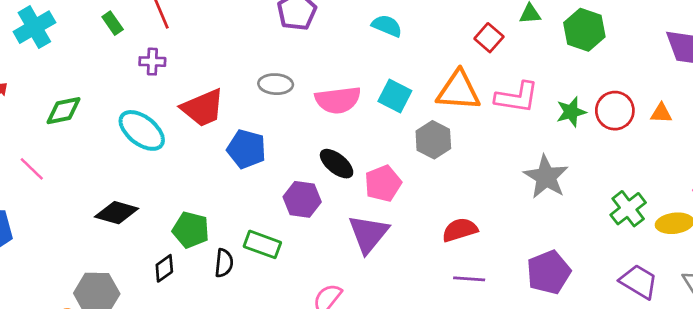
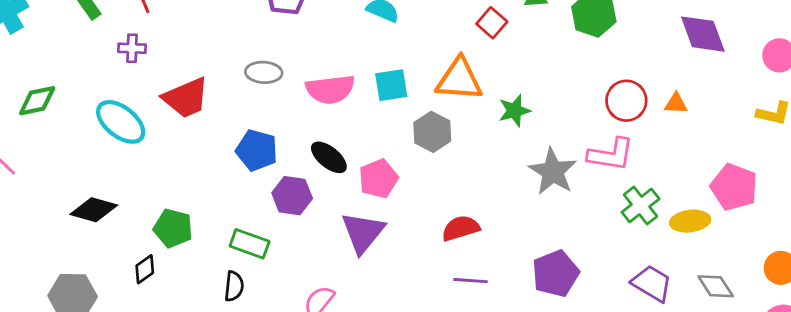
cyan square: (395, 96) -> (391, 85), turned -36
pink L-shape: (517, 97) -> (611, 155), moved
green star: (571, 112) -> (514, 111), moved
blue pentagon: (246, 149) -> (257, 150), moved
black semicircle: (224, 263) -> (234, 286), moved

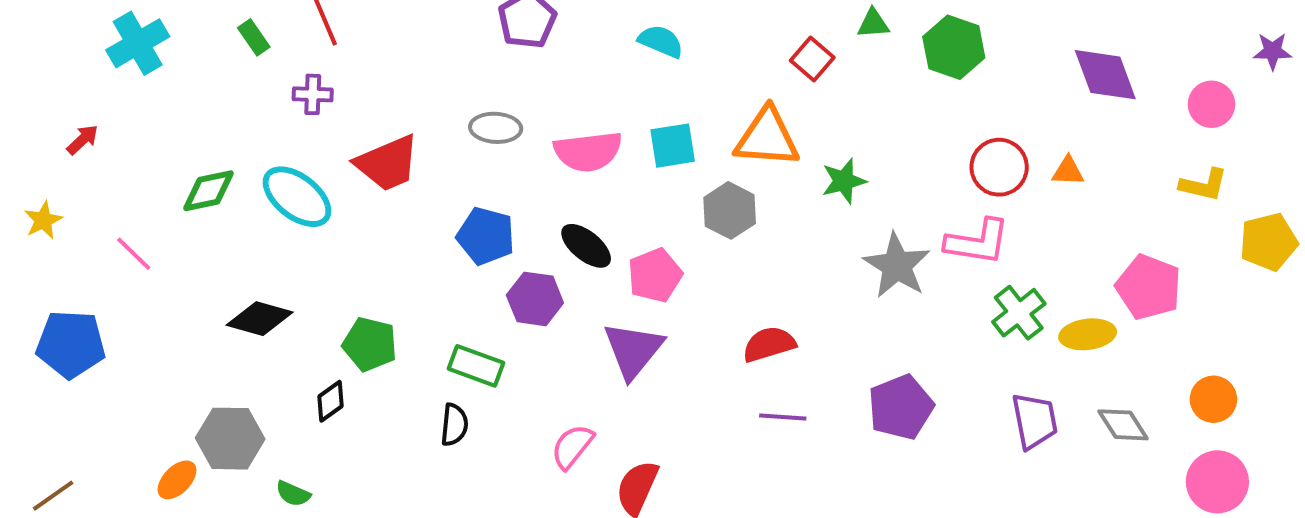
green diamond: (37, 101) -> (208, 191), moved
purple trapezoid: (652, 283) -> (1034, 421), turned 48

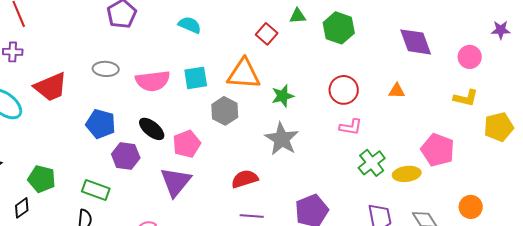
red circle: (999, 167) -> (344, 90), moved
pink L-shape: (977, 242) -> (351, 127), size x0.7
gray star: (897, 266) -> (282, 139), moved

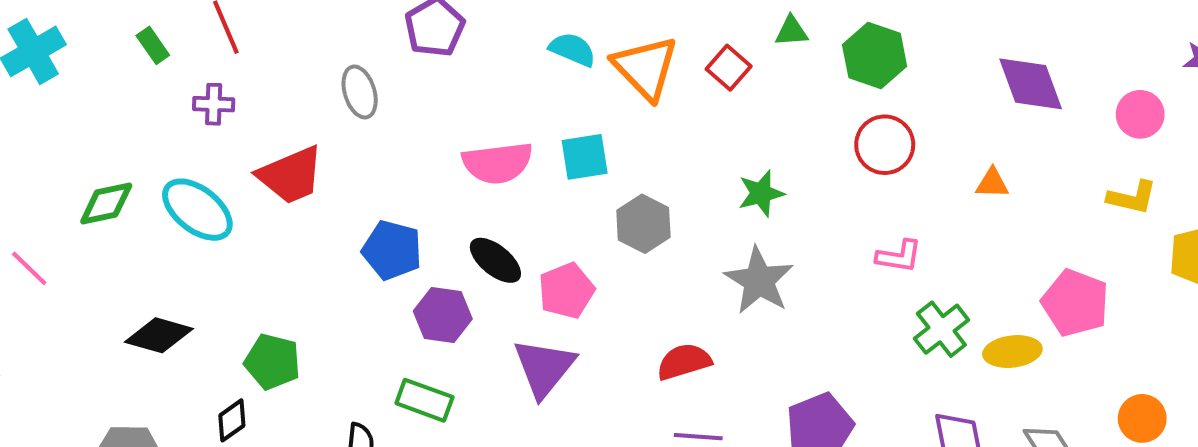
gray ellipse: (106, 69) -> (360, 92), moved, turned 70
orange triangle: (244, 74) -> (645, 68), moved, turned 42
red circle: (344, 90) -> (885, 145), moved
green rectangle: (96, 190) -> (424, 400), moved

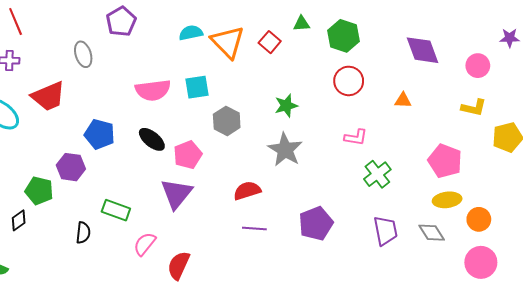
cyan semicircle: (572, 49) -> (191, 33), turned -35
purple hexagon: (443, 315) -> (71, 167), moved
yellow ellipse: (1012, 352) -> (447, 200), moved

